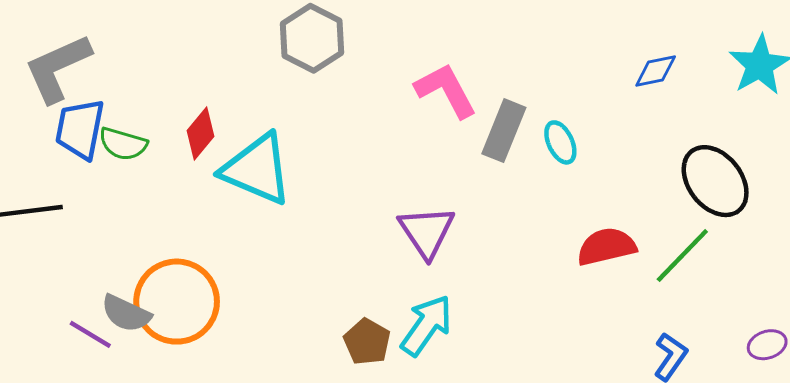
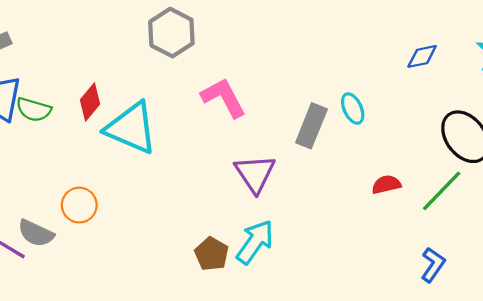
pink L-shape: (446, 90) -> (224, 98), moved
gray rectangle: (504, 131) -> (311, 126), moved
red semicircle: (606, 247) -> (386, 184), size x0.7
orange circle: (177, 302) -> (79, 205), moved, size x0.6

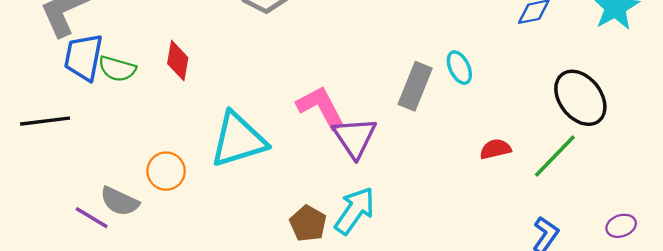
pink L-shape: (224, 98) -> (321, 107), moved
red diamond: (90, 102) -> (178, 61), turned -30
cyan triangle: (131, 128) -> (238, 140), moved, turned -40

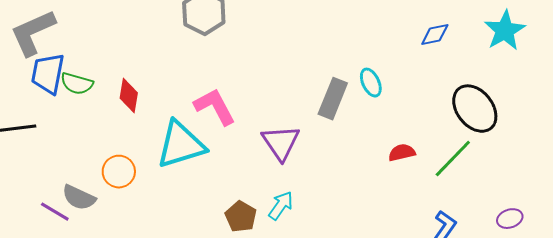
red diamond: (178, 61) -> (129, 96), moved
pink L-shape: (321, 107) -> (215, 107), moved
cyan arrow: (355, 211) -> (281, 206), size x0.7

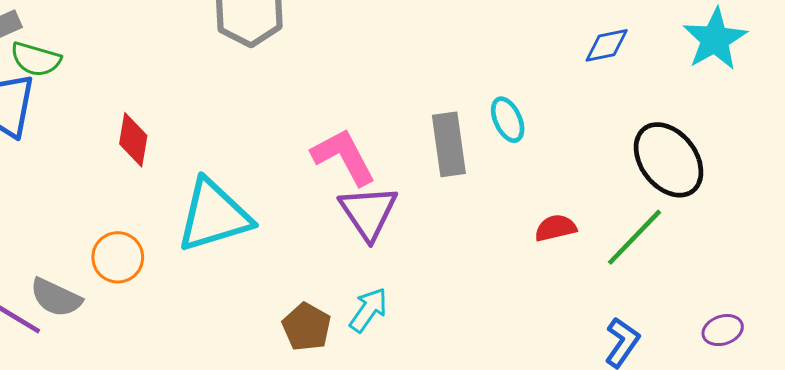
green semicircle: (77, 84) -> (36, 59), moved
gray rectangle: (333, 99) -> (449, 144), turned -30
pink L-shape: (215, 107) -> (344, 157), moved

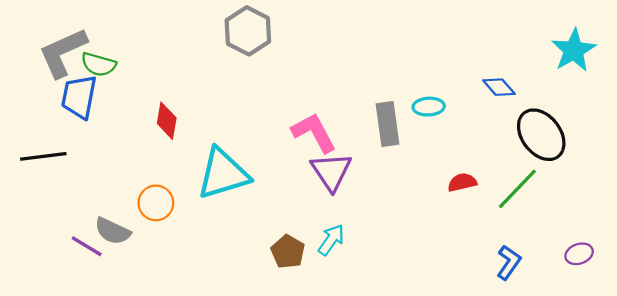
blue diamond: (607, 45) -> (499, 87), moved, turned 60
cyan ellipse: (508, 120) -> (429, 107), turned -68

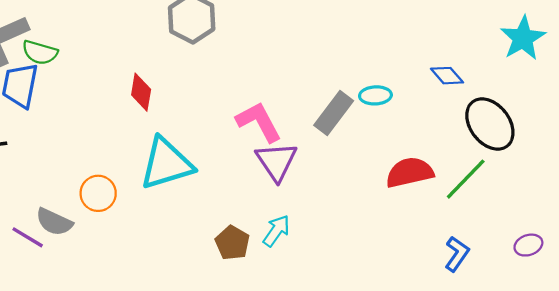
red diamond: (167, 121) -> (141, 92), moved
gray rectangle: (388, 124) -> (334, 113), turned 45
red semicircle: (462, 182) -> (410, 172), size x1.6

